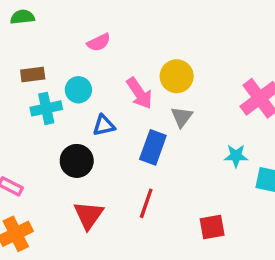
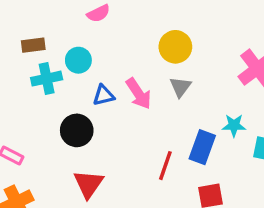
pink arrow: (139, 93) -> (139, 94), moved
blue rectangle: (153, 147) -> (202, 147), moved
red line: (146, 203) -> (165, 166), moved

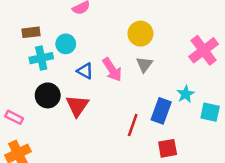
blue triangle: (103, 95) -> (85, 71), turned 42
cyan star: (234, 125) -> (186, 94), turned -30
black circle: (77, 130) -> (48, 95), moved
red triangle: (88, 184) -> (77, 106), moved

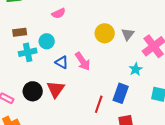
gray triangle: (144, 65) -> (128, 34), moved
cyan star: (186, 94) -> (136, 69), moved
black circle: (48, 95) -> (33, 91), moved

